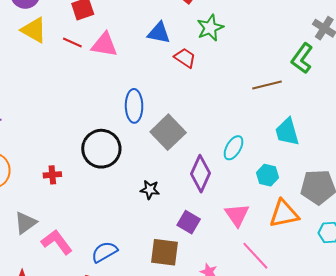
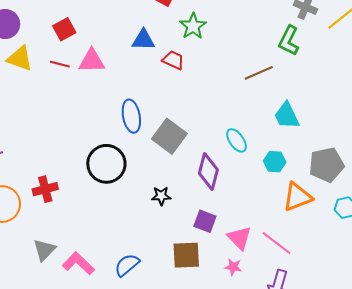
cyan ellipse: (234, 148) -> (236, 140), turned -55
red cross: (52, 175) -> (45, 189), moved, size x1.4
pink triangle: (237, 215) -> (239, 238), moved

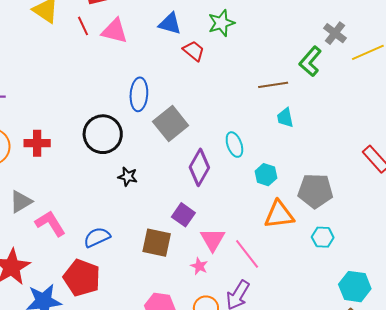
red line: (60, 64) -> (83, 26), turned 36
cyan trapezoid: (287, 116) -> (285, 118), moved, size x0.7
black star: (161, 196) -> (128, 177), moved

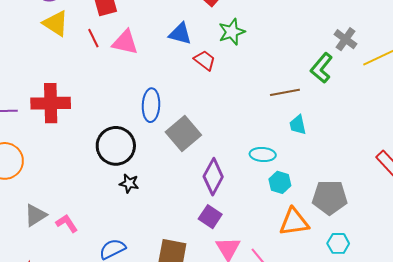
red cross: (37, 143) -> (51, 103), moved, size x1.5
cyan ellipse: (234, 145) -> (263, 154), moved, turned -65
black star: (128, 177) -> (129, 183), moved
purple square: (183, 215) -> (210, 217), moved
pink L-shape: (50, 223) -> (67, 223), moved, size x0.7

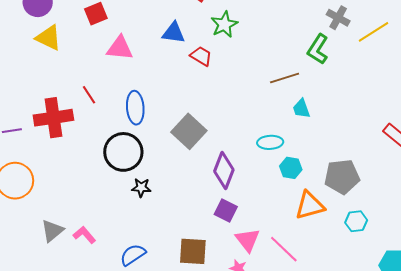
red line: (93, 38) -> (89, 95), moved
blue ellipse: (151, 105) -> (135, 108), moved

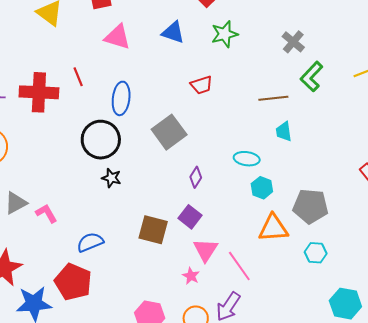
gray cross: (338, 18) -> (293, 42), moved
red trapezoid: (201, 56) -> (202, 85), moved, turned 120
purple diamond: (224, 171) -> (196, 177), size x0.6
brown square: (193, 251) -> (153, 230), moved

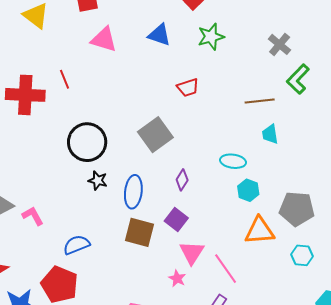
blue ellipse: (121, 98) -> (133, 192), moved

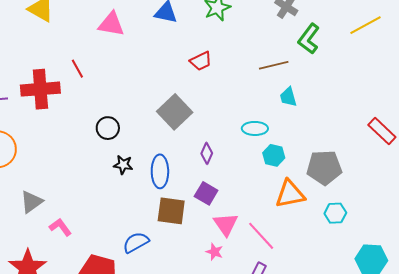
black circle: (87, 142) -> (108, 128), size x0.6
pink L-shape: (33, 216) -> (60, 227), moved
blue semicircle: (76, 245) -> (136, 242), moved

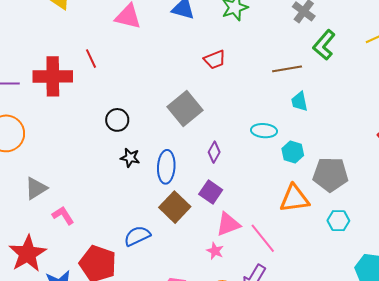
cyan hexagon: (274, 155) -> (293, 152), moved
brown square: (171, 211) -> (175, 207), turned 32
pink triangle: (226, 224) -> (228, 224), turned 40

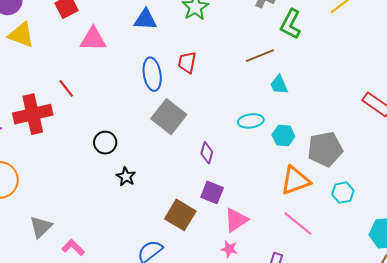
red trapezoid: (215, 60) -> (187, 62), turned 135
black star: (130, 158) -> (126, 177), turned 30
blue ellipse: (166, 167) -> (152, 74), moved
pink line: (263, 238) -> (298, 224), moved

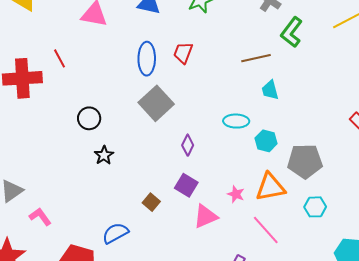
brown square: (180, 215) -> (151, 202), size x0.6
pink star: (229, 249) -> (236, 194), moved

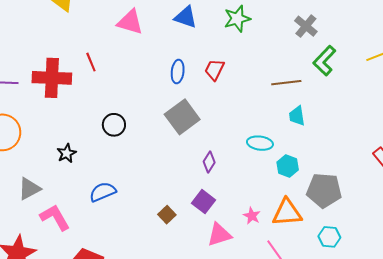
blue ellipse: (147, 59) -> (178, 72), size x0.7
black star: (104, 155) -> (67, 153), moved
pink L-shape: (40, 217) -> (55, 217), size x1.4
blue semicircle: (115, 233) -> (103, 192), moved

